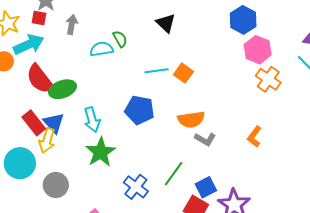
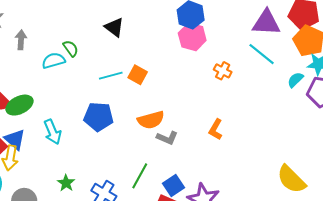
pink hexagon: (258, 50) -> (192, 37), moved
orange cross: (268, 79) -> (223, 71), size x0.7
green star: (100, 152) -> (66, 183), moved, size x0.6

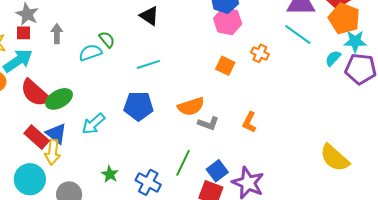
orange square: (138, 75) -> (225, 66), moved
orange L-shape: (216, 129) -> (249, 122), moved
cyan arrow: (52, 132) -> (93, 124), turned 75

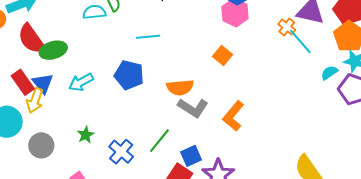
orange cross: (260, 53) -> (287, 27), moved
orange L-shape: (249, 122) -> (233, 116), size x1.4
gray L-shape: (208, 123) -> (193, 108), size x1.4

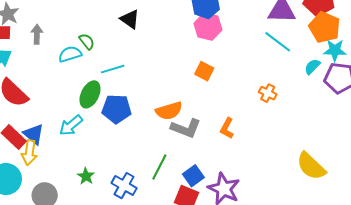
orange cross: (287, 27) -> (268, 93), moved
cyan line: (148, 37) -> (113, 69), moved
green ellipse: (53, 50) -> (90, 94), moved, turned -36
orange L-shape: (233, 116) -> (227, 128), size x0.7

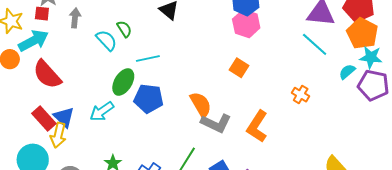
cyan semicircle: (70, 54) -> (106, 40), turned 60
orange semicircle: (169, 111) -> (201, 104), turned -108
orange L-shape: (227, 128) -> (257, 126), size x1.5

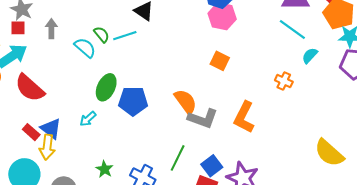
cyan line: (148, 59) -> (125, 36), moved
cyan semicircle: (347, 72) -> (310, 56), moved
cyan arrow: (102, 111) -> (88, 119), size x0.7
red rectangle: (44, 119) -> (31, 132), size x0.7

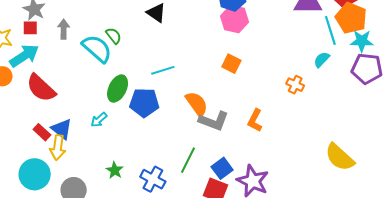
cyan line: (292, 30) -> (330, 30), moved, turned 36
cyan line: (125, 36) -> (163, 70), moved
cyan semicircle: (85, 48) -> (97, 49), size x1.4
orange L-shape: (244, 117) -> (255, 120), size x0.7

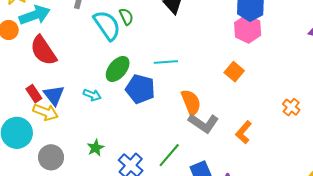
cyan arrow: (99, 120) -> (92, 95), turned -132
yellow arrow: (58, 148) -> (46, 112), turned -90

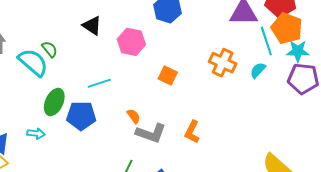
pink hexagon: (248, 29) -> (131, 42), moved
orange semicircle: (191, 102) -> (134, 116), size x0.6
orange cross: (291, 107) -> (223, 63), moved, size x1.5

